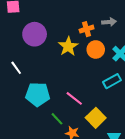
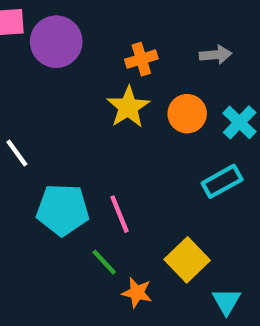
orange cross: (87, 29) -> (141, 59), moved
purple circle: (35, 34) -> (56, 42), moved
pink line: (74, 98) -> (119, 214), moved, turned 30

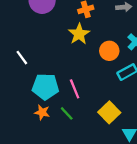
orange circle: (187, 114) -> (109, 51), moved
orange star: (137, 293) -> (42, 112), moved

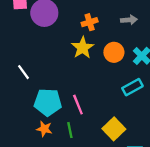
orange circle: (109, 51) -> (114, 52), moved
green line: (67, 113) -> (70, 130), turned 32

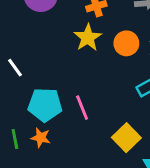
green line: (70, 130) -> (15, 139), moved

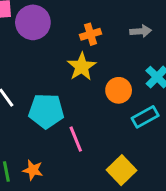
orange circle: (126, 43) -> (119, 90), moved
cyan pentagon: (45, 105) -> (46, 111), moved

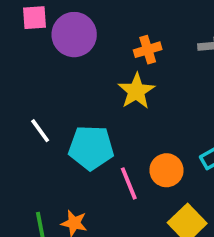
orange circle: (119, 90) -> (166, 170), moved

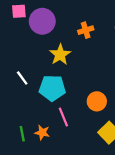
yellow star: (136, 91) -> (60, 55), moved
pink line: (129, 183) -> (63, 117), moved

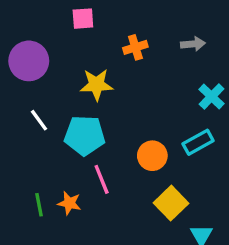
pink square: (19, 11) -> (83, 19), moved
purple circle: (42, 21) -> (29, 61), moved
yellow star: (60, 55) -> (96, 85), turned 30

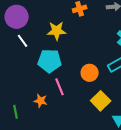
white line: (39, 120) -> (23, 41), moved
green line: (39, 205) -> (16, 112), moved

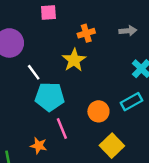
yellow star: (57, 31) -> (74, 60), moved, turned -30
white line: (23, 41) -> (34, 72), moved

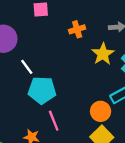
yellow star: (74, 60) -> (103, 54), moved
orange circle: (98, 111) -> (101, 111), moved

